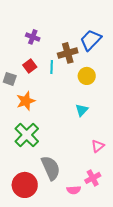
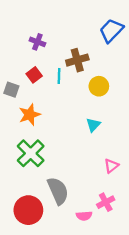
blue trapezoid: (91, 40) -> (111, 31), moved

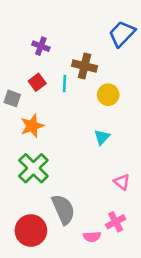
brown cross: (77, 60) -> (84, 66), turned 30
pink triangle: (111, 166) -> (122, 182), turned -42

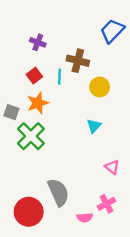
gray square: (12, 98) -> (11, 112), moved
orange star: (32, 126) -> (38, 103), moved
green cross: (33, 168) -> (31, 136), moved

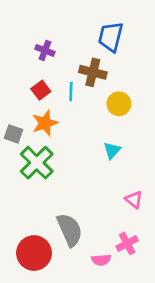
blue trapezoid: (112, 31) -> (111, 37), moved, turned -30

